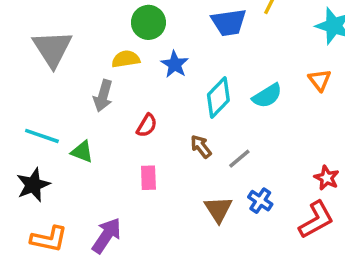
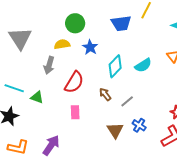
red semicircle: (147, 125) -> (74, 82), size x1.6

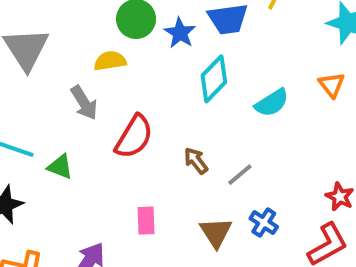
blue star: (90, 47) -> (180, 33), moved
gray arrow: (49, 65) -> (84, 103), turned -48
cyan diamond: (115, 66) -> (214, 79), moved
pink rectangle: (75, 112) -> (146, 221), moved

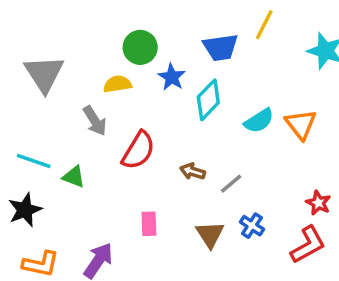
blue star: (180, 33) -> (172, 77), moved
orange triangle: (332, 85) -> (301, 124), moved, size x1.4
brown arrow: (196, 161) -> (193, 171), turned -35

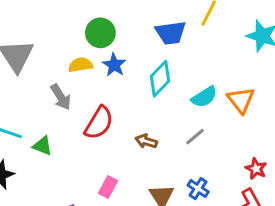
blue star: (172, 77) -> (114, 65), moved
gray line: (231, 184) -> (195, 137), moved
pink rectangle: (149, 224) -> (108, 187), turned 30

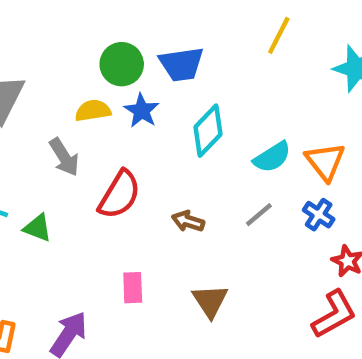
blue trapezoid: (171, 33) -> (181, 64), moved
pink rectangle: (108, 187) -> (133, 288), turned -30
blue cross: (198, 189) -> (319, 215), moved

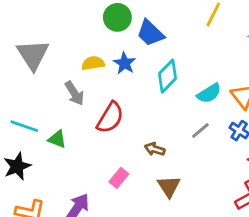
green circle: (122, 64) -> (117, 17), moved
blue trapezoid: (181, 64) -> (150, 33), turned 52
brown arrow: (188, 221) -> (155, 149), moved
pink rectangle: (133, 288) -> (119, 178), turned 42

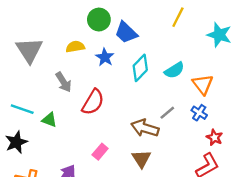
yellow semicircle: (93, 63) -> (75, 47), moved
cyan semicircle: (209, 93) -> (174, 70), moved
brown arrow: (155, 149) -> (145, 128), moved, size x1.6

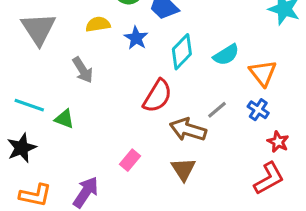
red semicircle: (93, 102) -> (157, 96), moved

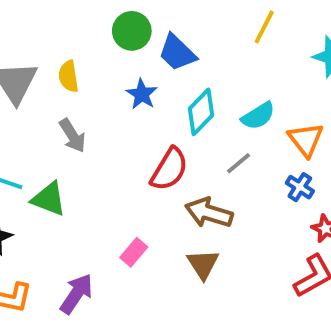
yellow semicircle: (98, 24) -> (69, 76), moved, turned -90
gray line: (217, 110) -> (239, 163), moved
green triangle: (64, 119) -> (49, 199), size x1.4

